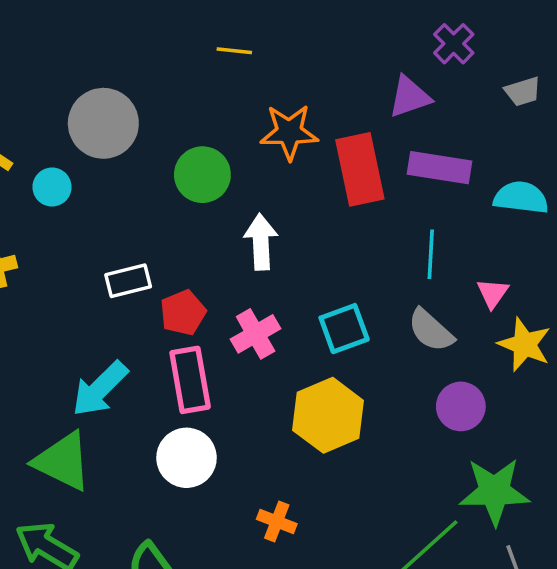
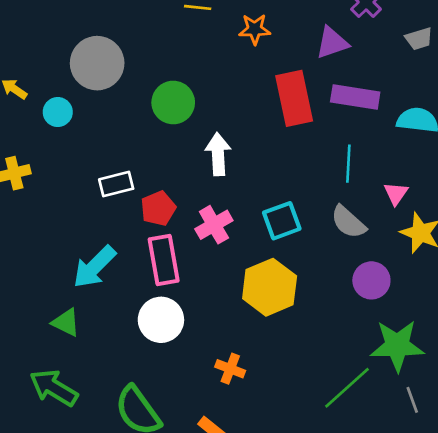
orange star: (289, 132) -> (255, 29), moved, size x0.7
green triangle: (63, 461) -> (66, 323), size x0.6

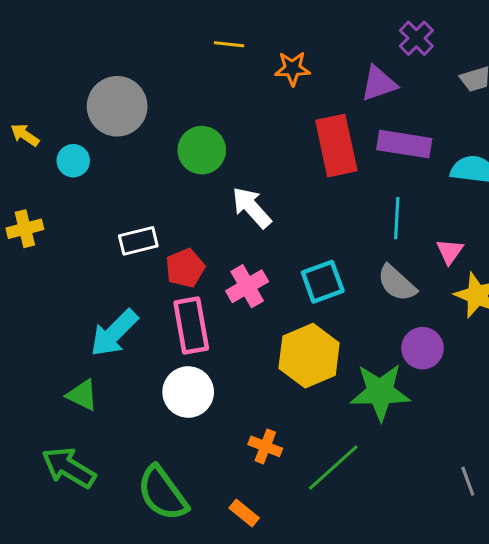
white arrow: (218, 154) -> (252, 208), turned -39
green star: (397, 346) -> (380, 392), moved
green line: (347, 388) -> (333, 468), moved

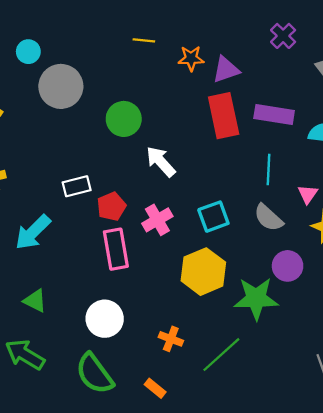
purple triangle: (379, 84) -> (226, 70), moved
cyan circle: (73, 161) -> (28, 52), moved
cyan arrow: (114, 333) -> (33, 232), moved
white circle: (188, 392) -> (105, 319), moved

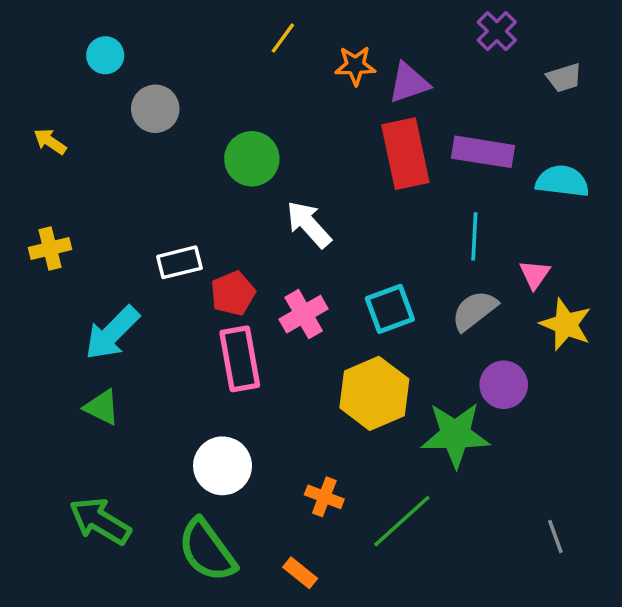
yellow line: (144, 40) -> (283, 38), turned -60
gray circle: (61, 86) -> (155, 109), size x0.7
gray semicircle: (268, 218) -> (474, 311), turned 100
green triangle: (35, 301) -> (102, 407), moved

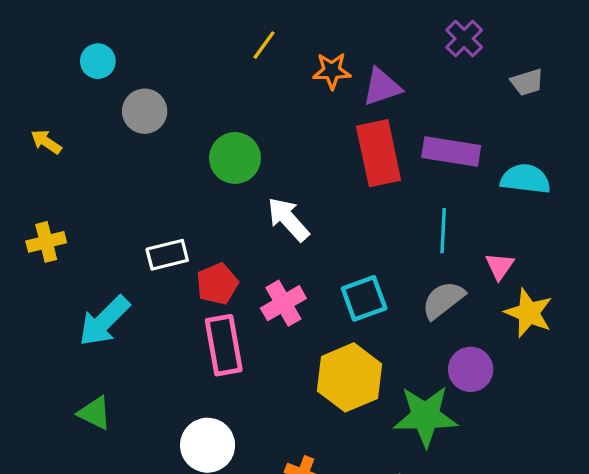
green triangle: (102, 407) -> (95, 413), moved

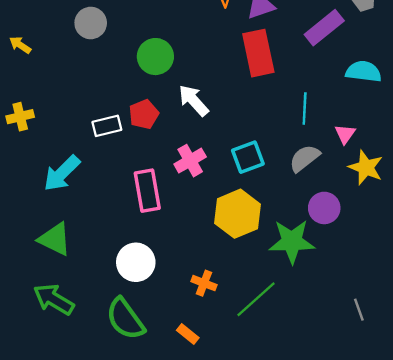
purple rectangle: (451, 152) -> (324, 28), moved, turned -48
red pentagon: (217, 284) -> (144, 114), moved
green triangle: (95, 413) -> (55, 239), size x1.4

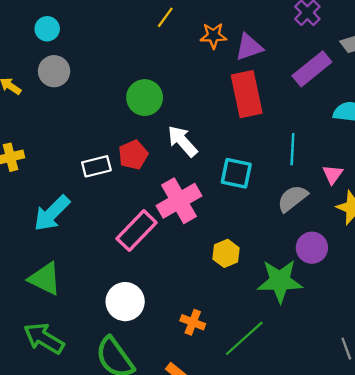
gray circle: (91, 23) -> (54, 71), moved
cyan square: (248, 157) -> (236, 173), moved, turned 32
pink cross: (190, 161) -> (179, 201), size x1.4
pink rectangle: (147, 191) -> (137, 231), turned 54
yellow hexagon: (237, 214) -> (226, 253), size x0.6

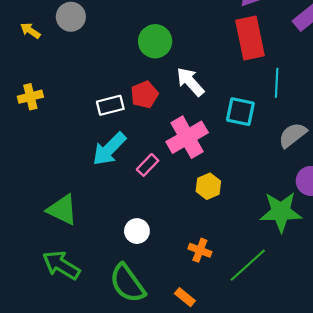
cyan line: (292, 149) -> (277, 83), moved
cyan arrow: (52, 213) -> (109, 149), moved
pink rectangle: (137, 231) -> (148, 165), size x0.6
yellow hexagon: (226, 253) -> (208, 186), moved
white circle: (125, 302) -> (137, 231), size x0.7

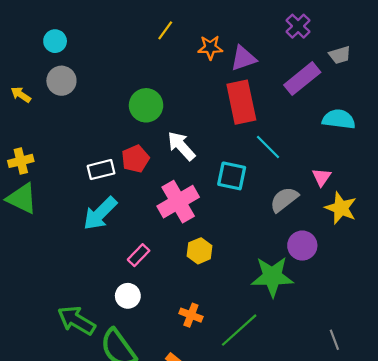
cyan line: (277, 83) -> (268, 147), turned -48
pink rectangle: (148, 165) -> (139, 255), moved
green triangle: (62, 210) -> (22, 198), moved
green arrow: (61, 265) -> (76, 320), moved

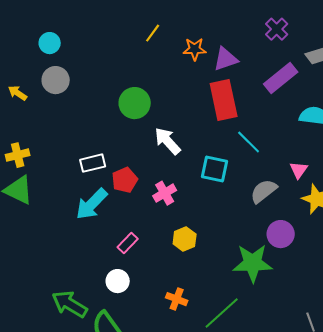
red pentagon: (135, 159) -> (125, 180), moved
pink cross: (178, 202) -> (165, 193), size x0.6

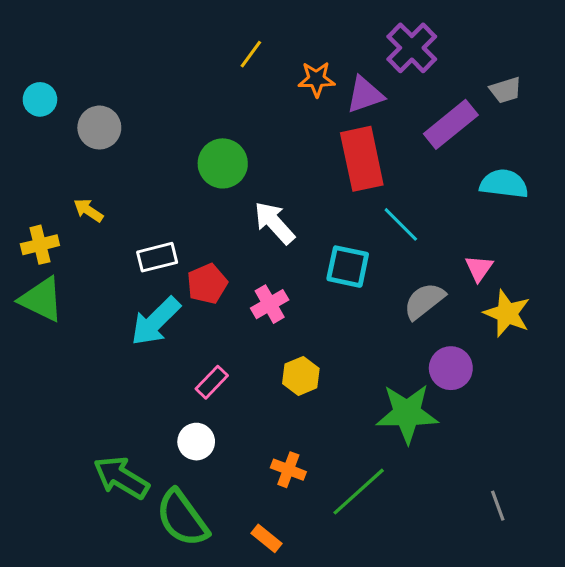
purple cross: (277, 29) -> (412, 48), moved, size x1.4
cyan circle: (50, 43) -> (40, 99), moved
yellow arrow: (18, 93) -> (88, 210), moved

